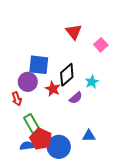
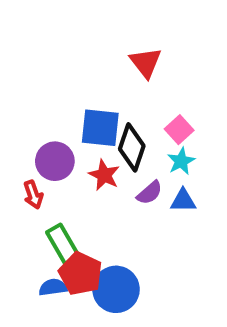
pink square: (101, 45) -> (179, 130), moved
blue square: (39, 65) -> (100, 128), moved
black diamond: (67, 75) -> (132, 147), turned -30
blue triangle: (89, 136) -> (183, 201), moved

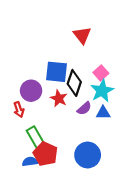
cyan star: (181, 161) -> (102, 91), size x1.5
blue circle: (116, 289) -> (88, 155), moved

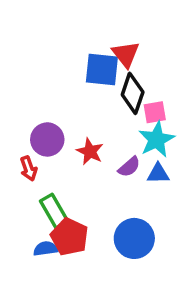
blue square: (57, 72) -> (102, 70), moved
pink square: (101, 73) -> (155, 112), turned 32
black diamond: (74, 83) -> (133, 93), moved

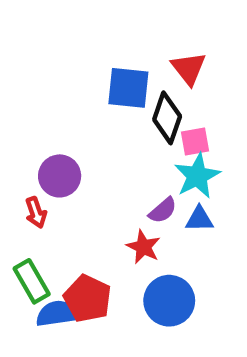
red triangle: (126, 54) -> (189, 68), moved
red star: (90, 151) -> (143, 247), moved
green rectangle: (54, 211) -> (32, 281), moved
blue semicircle: (46, 249) -> (57, 314), size x1.4

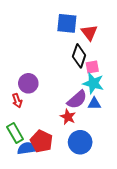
blue square: (128, 88) -> (67, 23), moved
cyan star: (197, 176) -> (93, 83), turned -30
purple semicircle: (163, 210) -> (77, 100), size x1.5

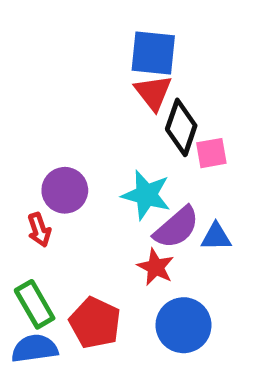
red triangle: (89, 33) -> (153, 93), moved
cyan star: (93, 83) -> (146, 195), moved
blue semicircle: (27, 148) -> (35, 348), moved

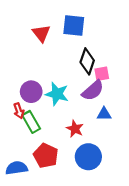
red triangle: (153, 93) -> (41, 33), moved
cyan star: (146, 195) -> (57, 94), moved
purple semicircle: (177, 227) -> (93, 91), moved
green rectangle: (35, 304) -> (31, 122), moved

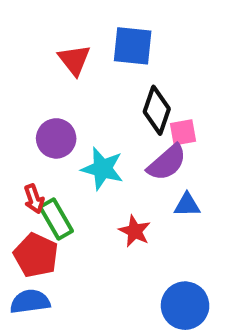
purple circle: (31, 92) -> (56, 138), moved
red pentagon: (46, 156) -> (36, 255), moved
blue circle: (88, 157) -> (185, 306), moved

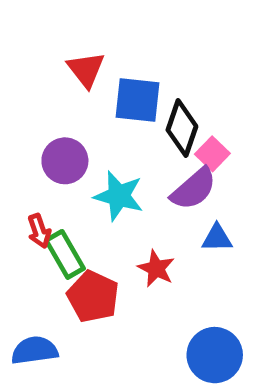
blue square: (133, 46) -> (137, 100), moved
pink square: (183, 132) -> (212, 154), turned -36
red pentagon: (36, 255) -> (93, 297), moved

